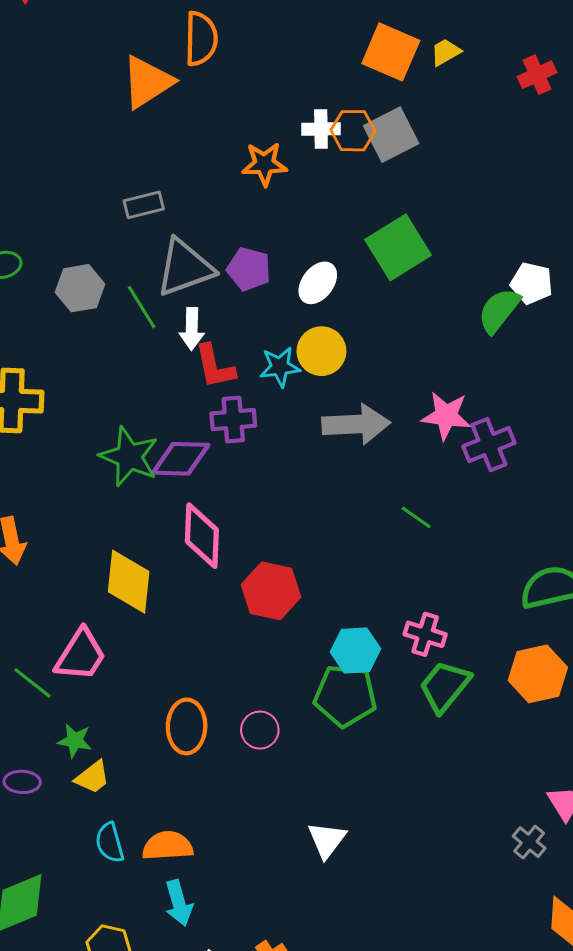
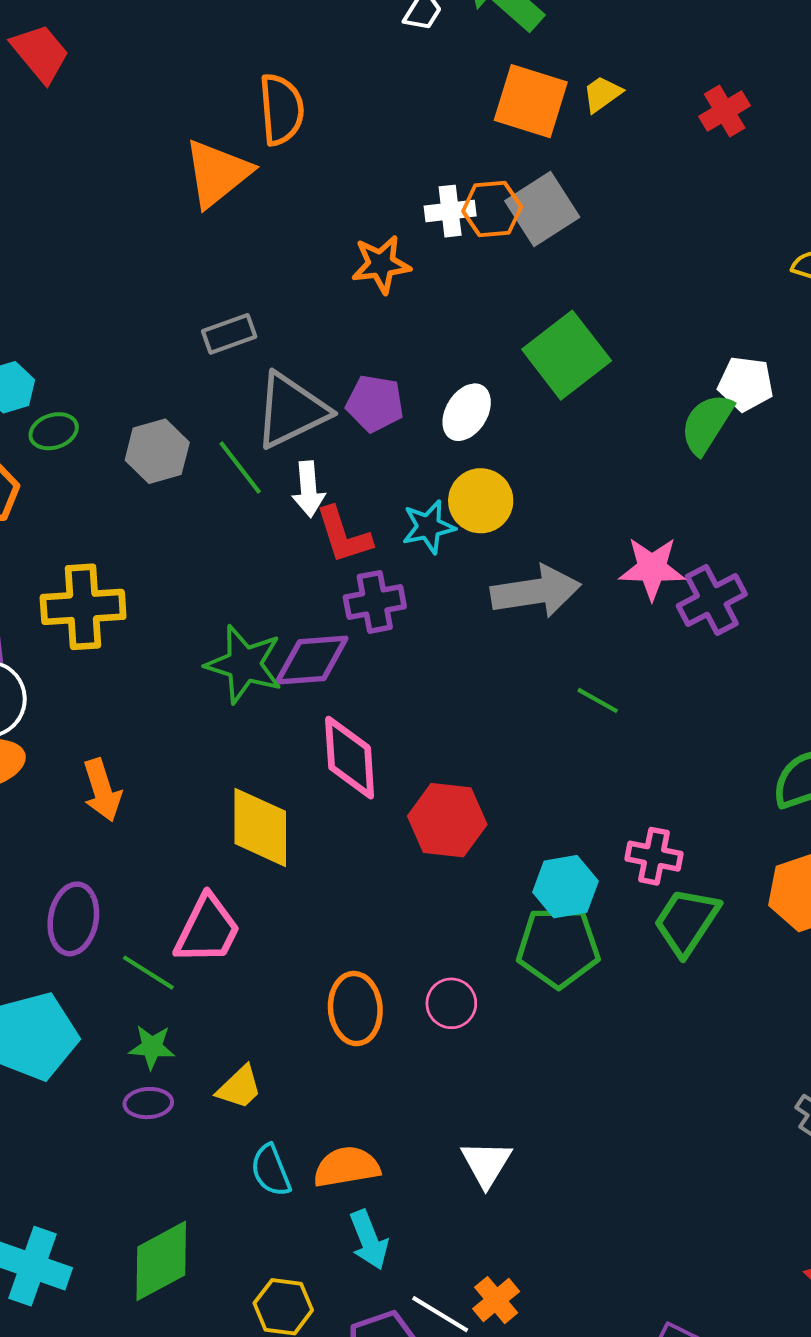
green line: (416, 517) -> (598, 700), moved
green star: (75, 741) -> (152, 1047), moved
white triangle: (327, 840) -> (486, 1164), moved

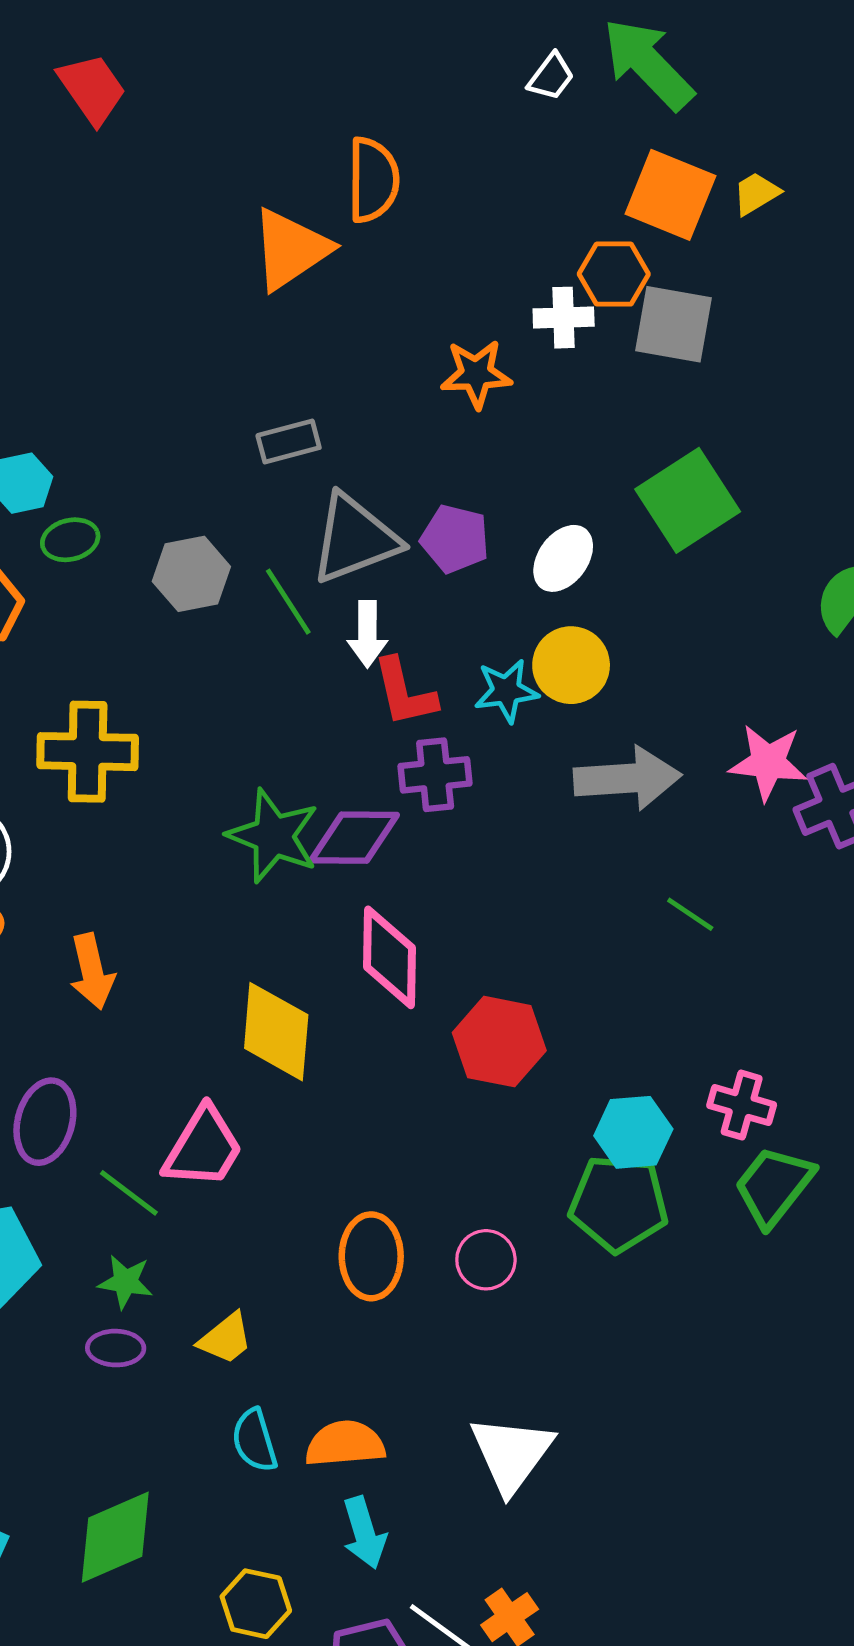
orange hexagon: (492, 209) -> (614, 274), moved
gray square: (542, 209) -> (673, 324), turned 38
white triangle: (486, 1164) -> (511, 1454), size x1.4

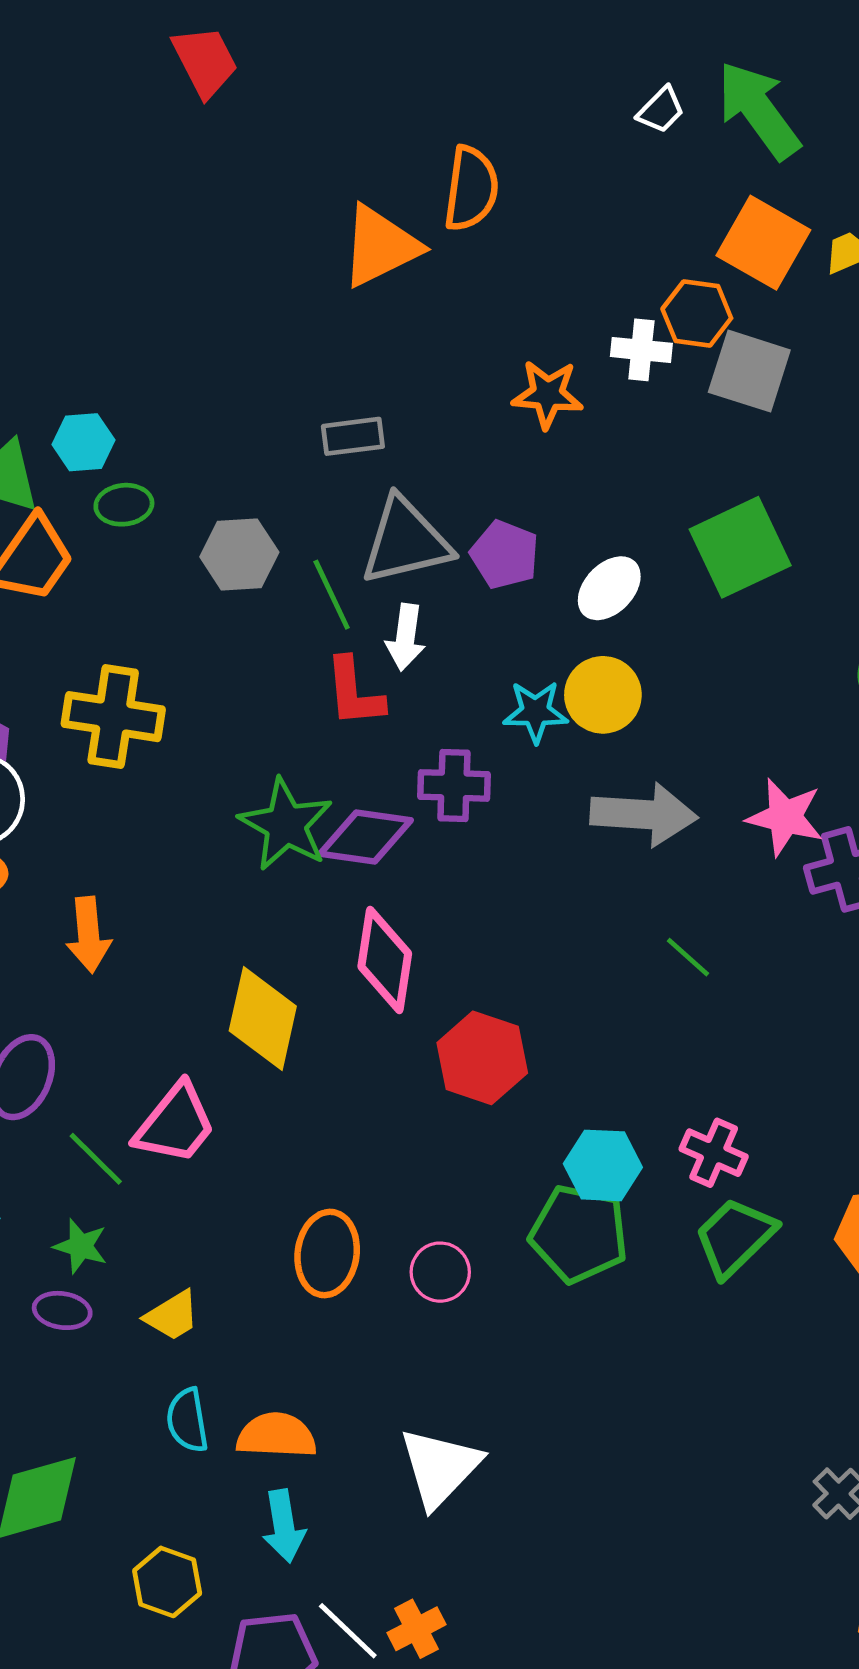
red L-shape: (405, 692) -> (354, 692), moved

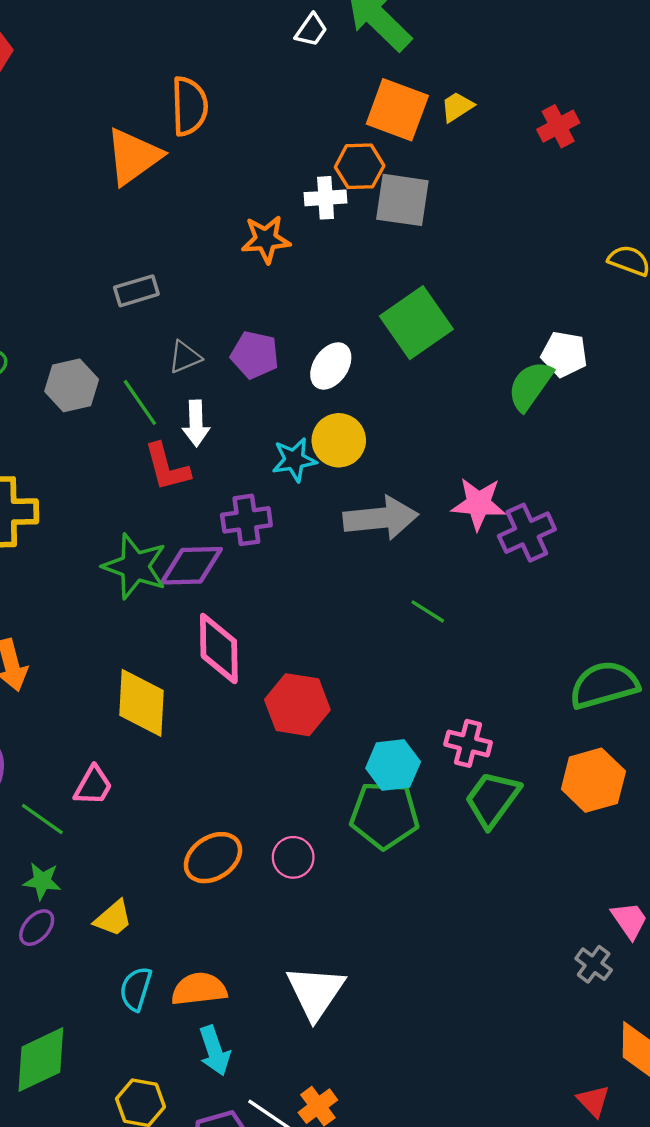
gray triangle: (406, 541) -> (185, 357), size x0.5
pink trapezoid: (175, 1124) -> (93, 786), size x0.7
orange ellipse: (327, 1254) -> (213, 858), turned 58
purple ellipse: (62, 1310) -> (37, 928), turned -48
cyan semicircle: (187, 1420) -> (136, 989), turned 36

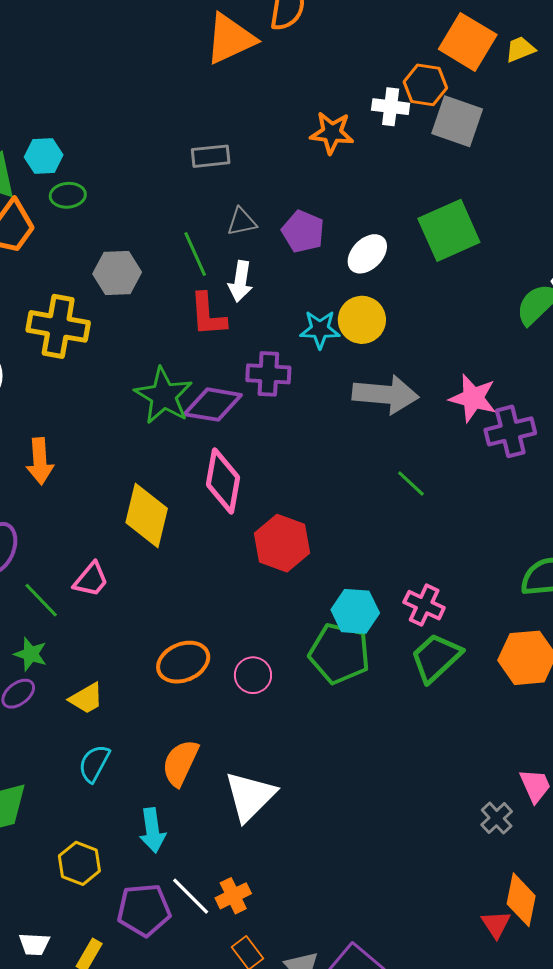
gray hexagon: (72, 385) -> (117, 273), moved
orange semicircle: (199, 989) -> (180, 763), moved, turned -69
red triangle: (593, 1101) -> (496, 924), moved

